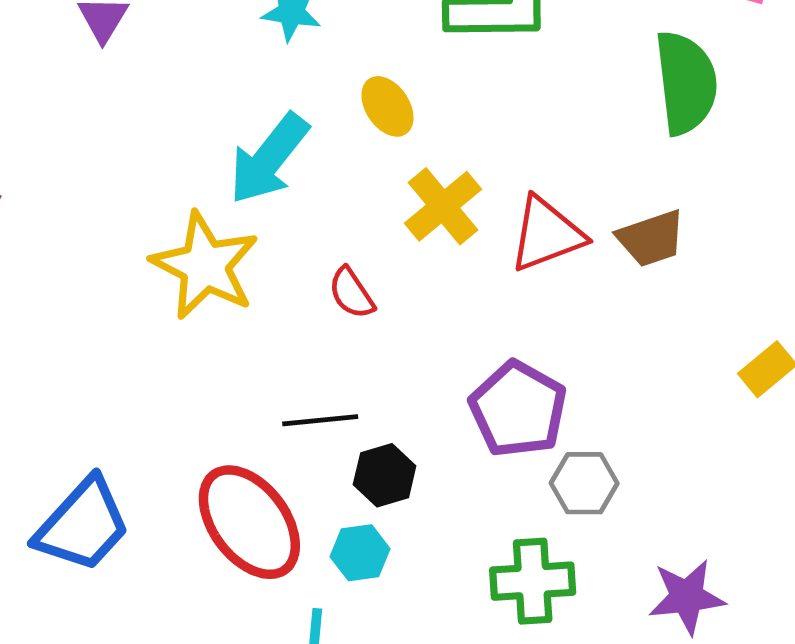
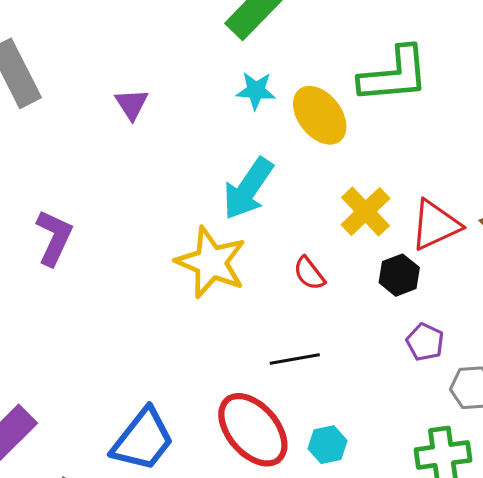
yellow ellipse: (387, 106) -> (320, 115), moved, size x1.5
purple pentagon: (518, 409) -> (425, 342), size x0.6
black hexagon: (385, 475) -> (399, 275), moved

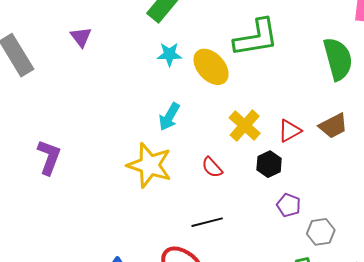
purple triangle: (132, 104) -> (81, 37), moved
cyan arrow: (248, 189) -> (169, 117), size x0.7
red triangle: (435, 225) -> (290, 131), size x0.7

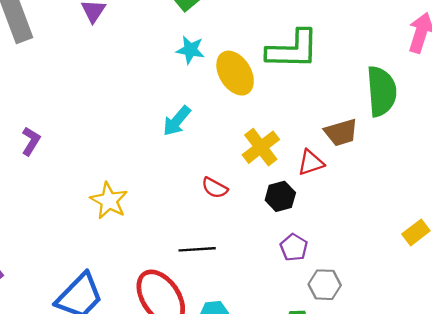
brown trapezoid: (333, 126) -> (341, 132), moved
purple L-shape: (49, 157) -> (31, 141), size x0.7
yellow star: (149, 165) -> (109, 201), moved, size x0.7
red semicircle: (212, 167) -> (215, 188), turned -30

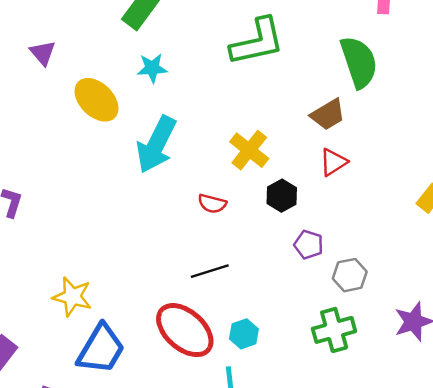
yellow ellipse: (235, 73) -> (97, 100), moved
cyan arrow: (177, 121) -> (156, 145), size x1.6
red triangle: (311, 163) -> (333, 162), moved
yellow star: (109, 201) -> (72, 297), moved

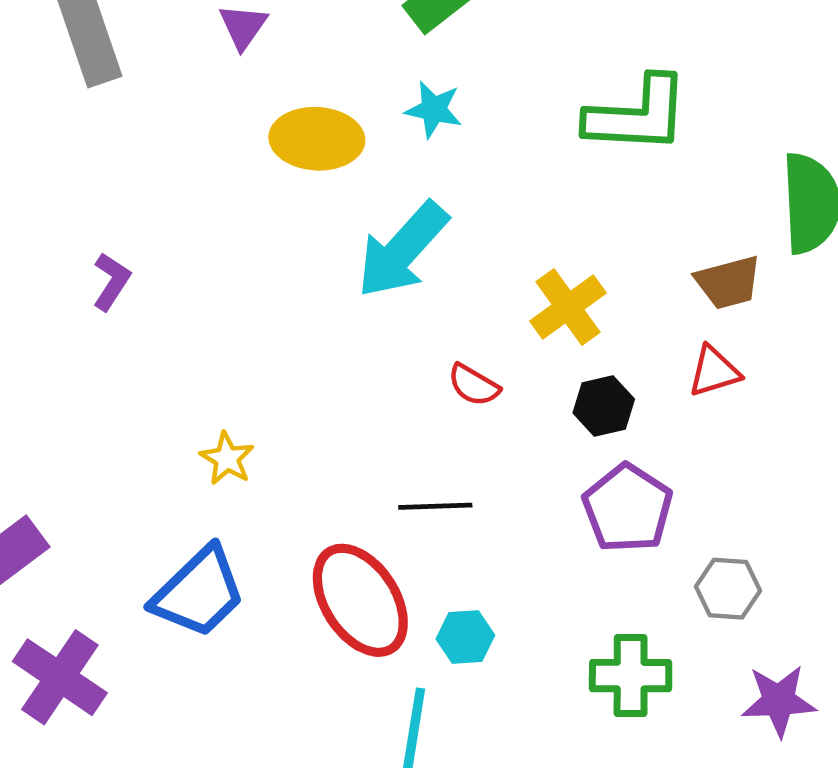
yellow ellipse: (97, 100) -> (317, 139), turned -57
purple pentagon: (309, 245) -> (628, 508), size x1.6
gray hexagon: (350, 275) -> (728, 589), moved
yellow star: (72, 297) -> (227, 458), moved, size x0.7

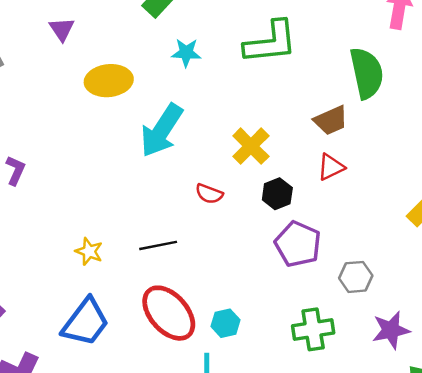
cyan star: (434, 109) -> (186, 53), moved
black line: (435, 506) -> (158, 245), moved

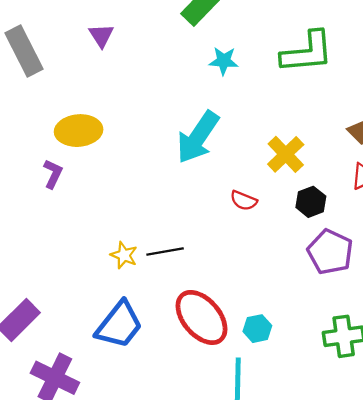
yellow ellipse: (109, 81) -> (79, 131), moved
black line: (158, 245) -> (165, 251), moved

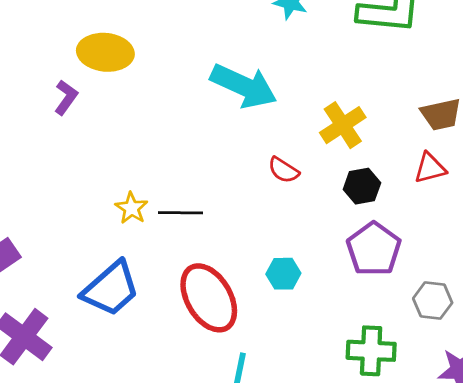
cyan arrow: (198, 137) -> (244, 86), turned -110
cyan hexagon: (257, 329) -> (283, 274), moved

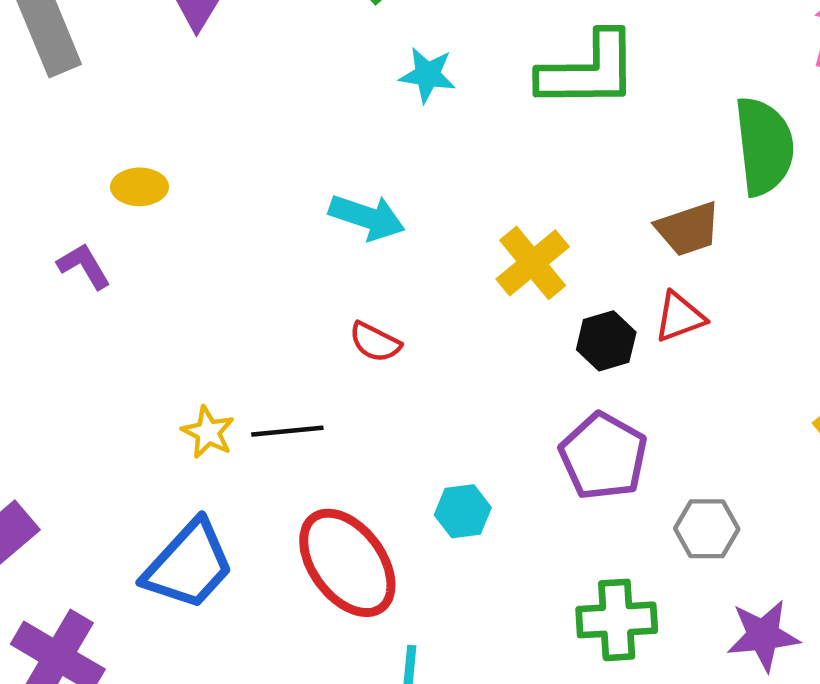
yellow ellipse: (105, 52) -> (139, 187), size x0.6
cyan arrow: (244, 86) -> (367, 217), size x0.7
purple L-shape: (66, 97) -> (84, 266), turned -60
red semicircle: (283, 170) -> (375, 342), moved
black hexagon: (362, 186) -> (606, 341), moved

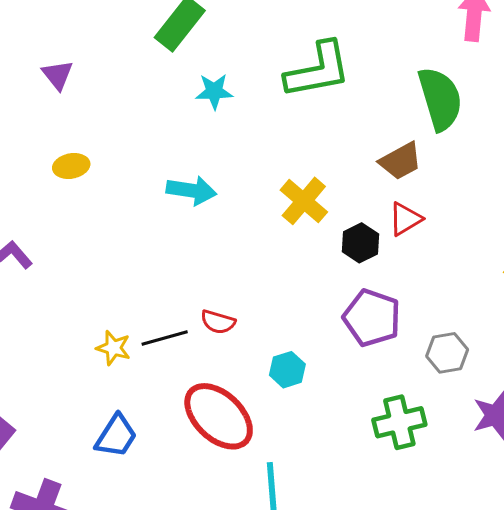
yellow ellipse: (139, 187) -> (71, 166), moved
red semicircle: (375, 342) -> (218, 322), moved
blue trapezoid: (189, 565) -> (116, 436), size x0.7

